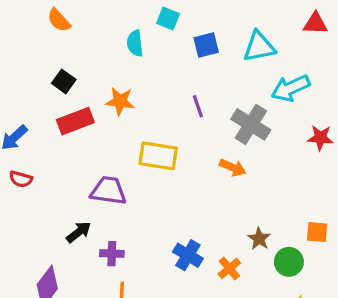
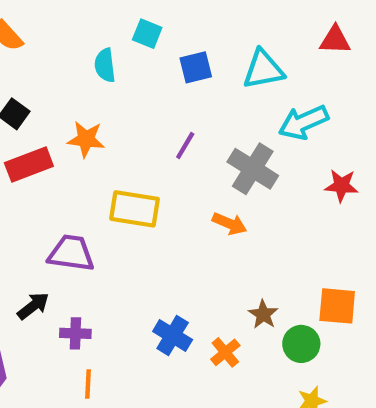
purple line: (198, 106) -> (185, 146), turned 50
orange square: (317, 232) -> (337, 306), size x1.4

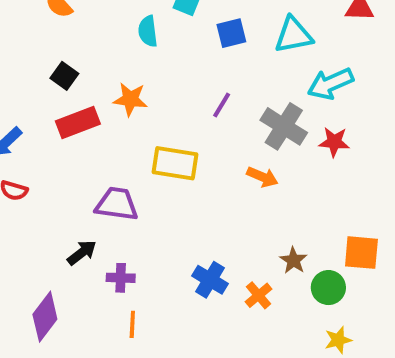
red star: (341, 186) -> (334, 142), moved

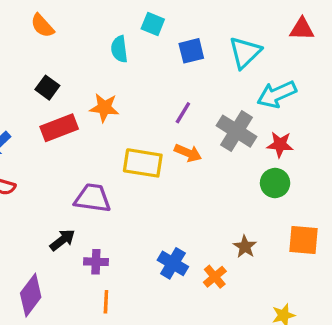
cyan triangle: (293, 35) -> (245, 52), turned -33
orange arrow: (262, 177) -> (188, 153), moved
green circle: (328, 288) -> (275, 183), moved

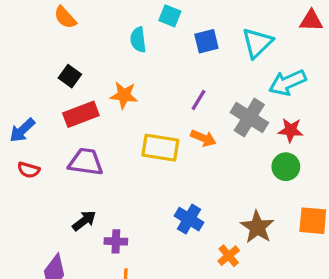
purple trapezoid: (93, 198) -> (86, 162), moved
brown star: (245, 247) -> (257, 227), size x1.5
blue cross: (173, 263) -> (189, 219), moved

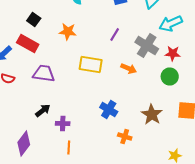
red rectangle: (81, 114) -> (28, 44), moved, turned 50
orange arrow: (203, 138) -> (129, 68), moved
orange cross: (229, 256) -> (125, 136), moved, turned -32

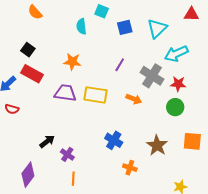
black square: (34, 20) -> (28, 50), moved
purple trapezoid: (44, 74) -> (65, 93), moved
purple cross: (63, 124) -> (67, 154), turned 32

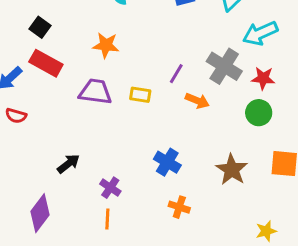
purple line: (120, 65) -> (176, 74), moved
yellow rectangle: (96, 95) -> (140, 95), size x0.6
purple cross: (67, 154) -> (110, 188), moved
orange cross: (130, 168) -> (179, 207), moved

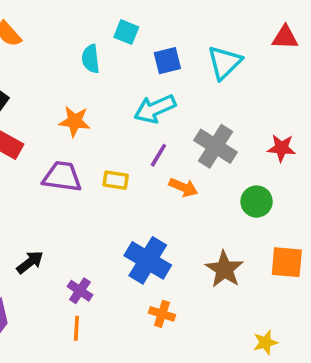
cyan arrow: (260, 33) -> (155, 109), moved
red star: (263, 78) -> (281, 148), moved
blue cross: (167, 162) -> (148, 260), size x1.4

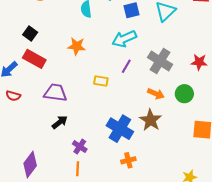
purple trapezoid: (62, 177) -> (55, 93), moved
orange arrow: (183, 187) -> (156, 94), moved
black arrow: (30, 262) -> (60, 122), moved
brown star: (224, 269) -> (151, 120), moved
orange cross: (162, 314) -> (128, 160), turned -32

